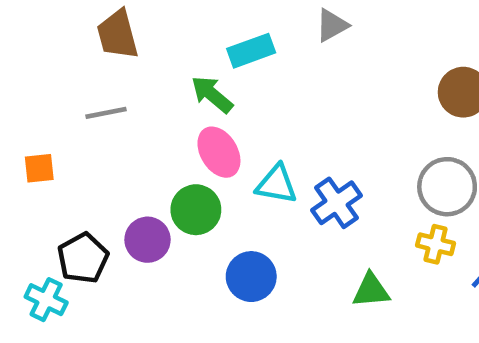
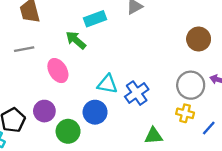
pink ellipse: (219, 152) -> (58, 71), moved
green circle: (196, 210) -> (68, 131), moved
blue circle: (251, 277) -> (95, 112), moved

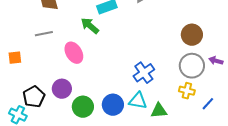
brown circle: (199, 39) -> (192, 35), moved
cyan triangle: (107, 84) -> (138, 101), moved
blue circle: (95, 112) -> (113, 105), moved

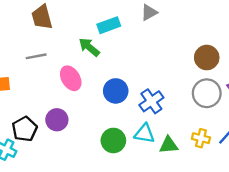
yellow cross: (187, 91) -> (201, 138), moved
blue circle: (113, 105) -> (116, 91), moved
green circle: (83, 107) -> (113, 140), moved

